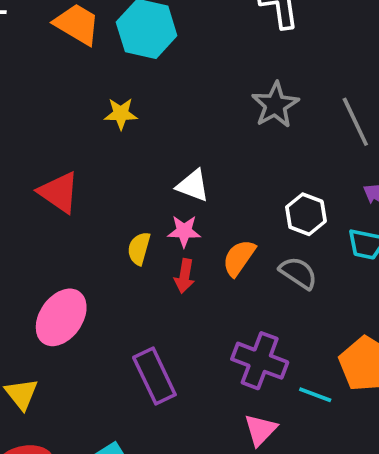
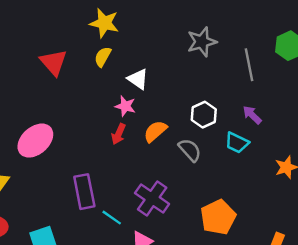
yellow star: (121, 114) -> (104, 23), size x1.4
yellow semicircle: (139, 248) -> (103, 57), moved
cyan line: (315, 395) -> (112, 218), moved

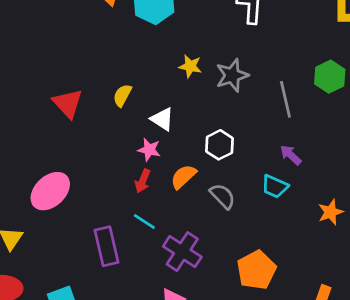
yellow star: (104, 23) -> (190, 66), moved, size x0.7
white hexagon: (204, 115) -> (219, 145), moved
cyan line: (112, 218) -> (144, 221), moved

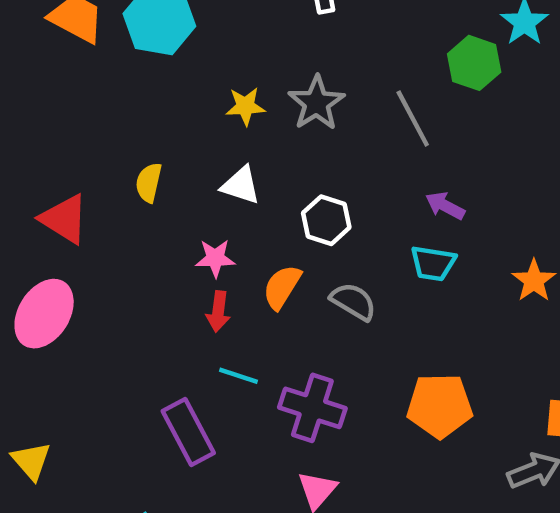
white triangle: (162, 119) -> (241, 185), moved
pink ellipse: (50, 191) -> (44, 314), moved
orange pentagon: (256, 270) -> (440, 406), turned -30

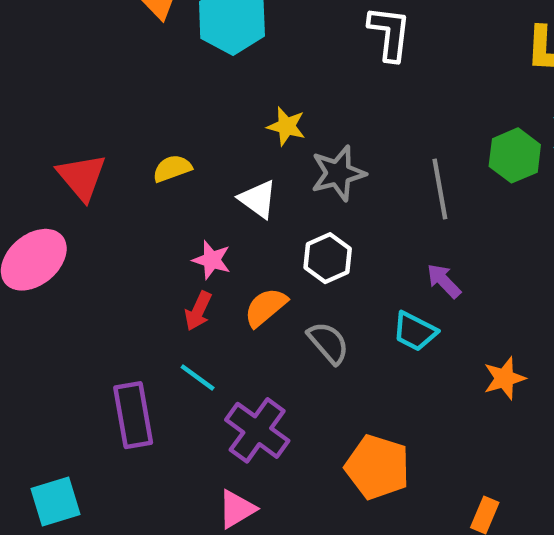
gray star: (317, 103) -> (338, 173), moved
yellow semicircle: (149, 183) -> (172, 168), turned 39

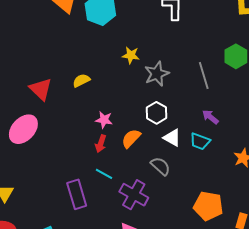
white triangle: (258, 199) -> (172, 138), moved
gray semicircle: (328, 343) -> (160, 166), moved
orange pentagon: (378, 467) -> (208, 206), moved

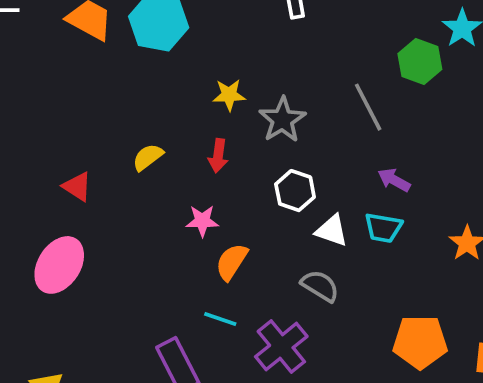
red triangle: (41, 89) -> (77, 187), size x0.7
orange semicircle: (131, 138) -> (232, 262), moved
red arrow: (101, 144) -> (218, 156), moved
purple cross: (134, 195) -> (281, 347), turned 32

